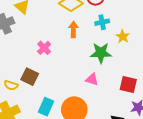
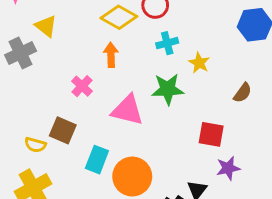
orange arrow: (73, 29) -> (111, 55), moved
pink triangle: (92, 79) -> (127, 110), moved, size x1.6
cyan rectangle: (46, 107) -> (97, 160), moved

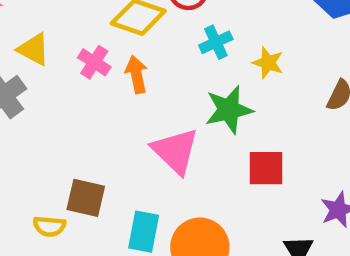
pink cross: (82, 86) -> (94, 62), moved
pink triangle: (127, 110) -> (175, 151), turned 40
red square: (211, 134) -> (266, 168), moved

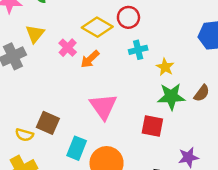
yellow triangle: (34, 49) -> (35, 34), turned 30
orange arrow: (136, 74) -> (90, 59), turned -132
green star: (229, 110) -> (171, 97), moved

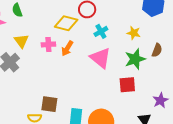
pink cross: (68, 48) -> (48, 44), turned -32
yellow star: (165, 67) -> (134, 33), moved
pink triangle: (103, 106) -> (100, 58), moved

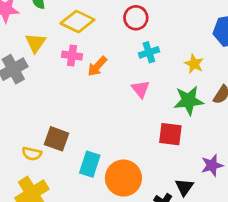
yellow diamond: (66, 23) -> (77, 22), moved
pink triangle: (100, 58) -> (141, 89), size x0.6

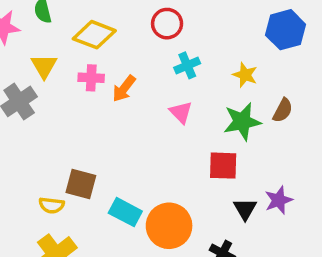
cyan rectangle: (90, 164) -> (125, 212), turned -75
black triangle: (184, 187) -> (245, 209), moved

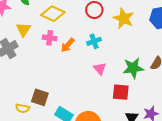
cyan cross: (187, 65) -> (94, 41), moved
yellow star: (245, 75) -> (124, 18), moved, size x1.5
pink triangle: (181, 112) -> (100, 69), moved

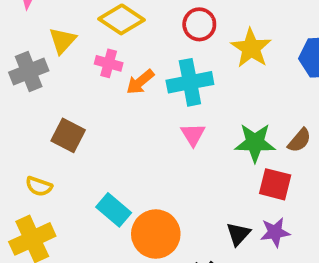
cyan cross: (94, 41) -> (190, 82), size x1.6
red square: (121, 92) -> (275, 184), moved
brown square: (40, 97) -> (68, 135), moved

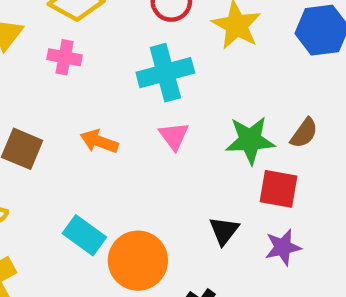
orange arrow: (140, 82) -> (99, 141), moved, turned 64
black triangle: (238, 234) -> (224, 231), moved

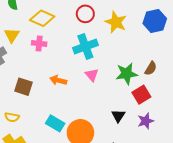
red square: (279, 189) -> (141, 95), turned -36

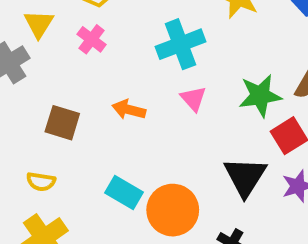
pink cross: (39, 44) -> (92, 39), turned 32
black triangle: (118, 116) -> (245, 177), size x1.6

